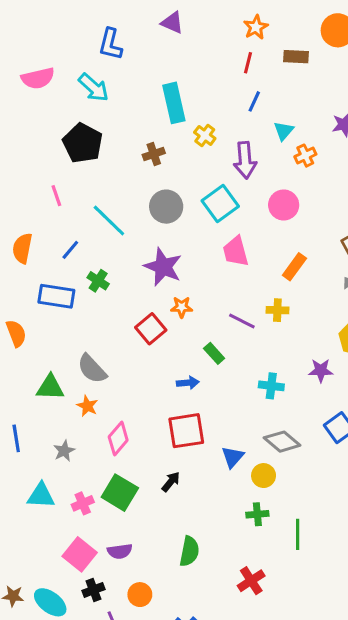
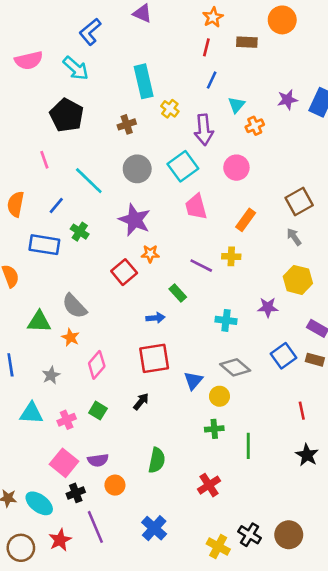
blue L-shape: (110, 44) -> (90, 32), turned 36
green square: (120, 493) -> (98, 411), size x0.6
orange circle: (140, 595) -> (115, 485), moved

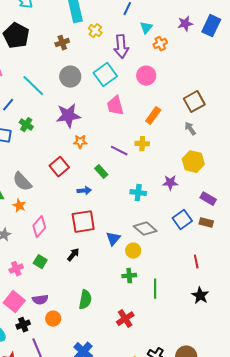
purple star: (135, 220) -> (68, 116), turned -30
red square: (124, 272) -> (59, 167), moved

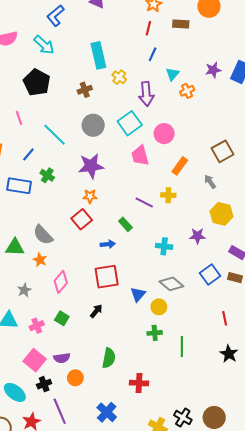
pink circle: (146, 76) -> (164, 134), moved
gray arrow: (190, 129) -> (210, 182), moved
orange star: (80, 142) -> (90, 196), moved
red cross: (125, 319) -> (139, 383), moved, turned 36

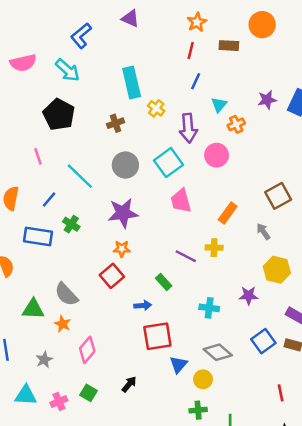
pink circle: (164, 134) -> (217, 155), moved
red square: (107, 277) -> (157, 336), moved

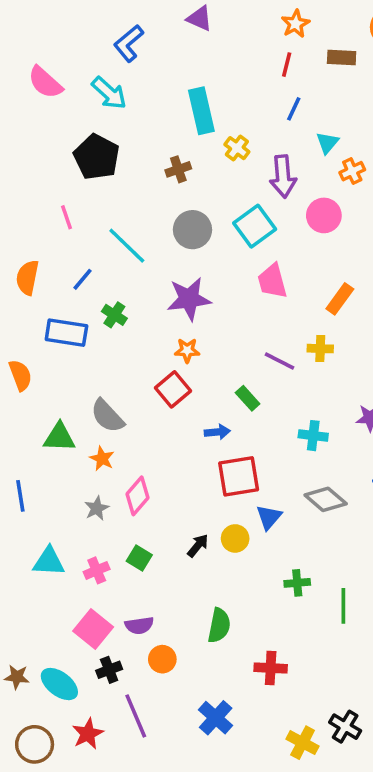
pink semicircle: (23, 63) -> (45, 82), turned 55
gray star: (44, 360) -> (97, 508), moved
yellow circle: (203, 379) -> (235, 538), moved

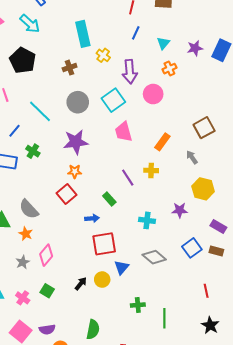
cyan triangle: (327, 143) -> (163, 43), moved
purple line: (279, 361) -> (128, 178), turned 30
pink cross: (97, 570) -> (23, 298), turned -32

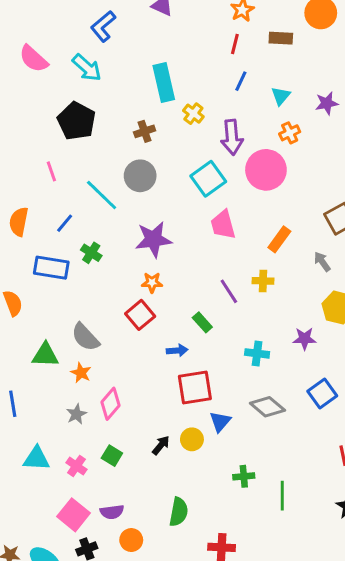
pink circle: (153, 94) -> (266, 170), size x1.4
gray circle: (78, 102) -> (140, 176), moved

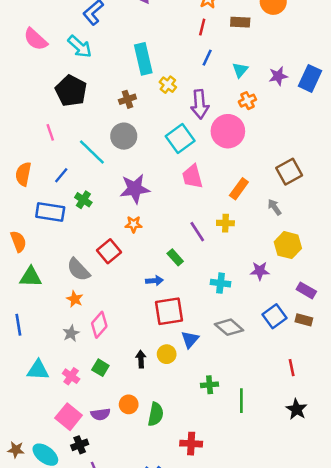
red square: (140, 315) -> (109, 251), moved
green triangle: (45, 355) -> (31, 277), moved
black arrow: (161, 445) -> (141, 359), turned -42
orange circle: (131, 540) -> (129, 404), moved

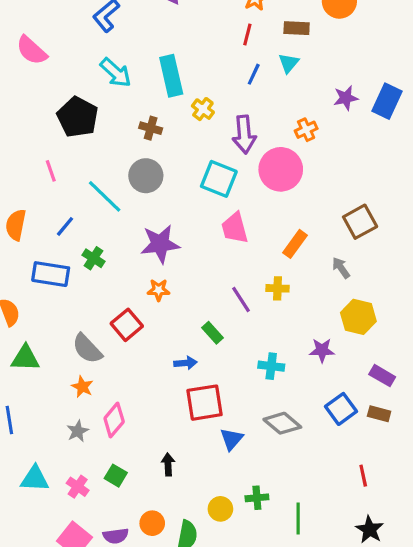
cyan arrow: (80, 47) -> (116, 73), moved
cyan triangle: (240, 70) -> (289, 63), moved
brown cross: (127, 99) -> (151, 128), turned 35
cyan square: (180, 139) -> (219, 179), turned -32
yellow circle: (167, 354) -> (220, 509), moved

